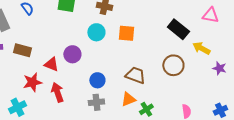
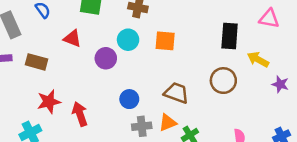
black rectangle: (178, 29) -> (230, 36), turned 55
purple circle: (72, 54) -> (106, 58), moved
red triangle: (51, 64) -> (72, 38), moved
gray cross: (96, 102) -> (142, 126), moved

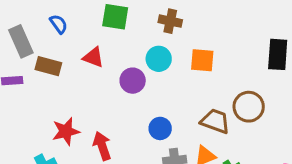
brown rectangle: (37, 62) -> (48, 66), moved
brown circle: (223, 81) -> (249, 107), moved

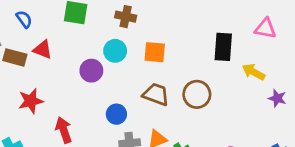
red triangle: (93, 57) -> (43, 50), moved
brown trapezoid: (215, 121) -> (156, 94), moved
red star: (66, 131) -> (31, 101), moved

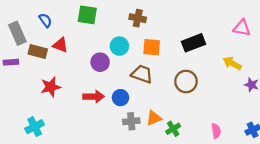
brown cross: (126, 17) -> (138, 18), moved
black rectangle: (223, 47) -> (194, 43), moved, turned 65
brown trapezoid: (156, 94) -> (142, 74), moved
red arrow: (64, 130) -> (94, 97), moved, turned 108

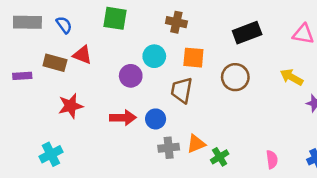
gray rectangle: (17, 33) -> (27, 22), moved, turned -65
black rectangle: (194, 43) -> (247, 33), moved
brown trapezoid: (142, 74) -> (182, 90), turned -100
brown circle: (186, 82) -> (235, 77), moved

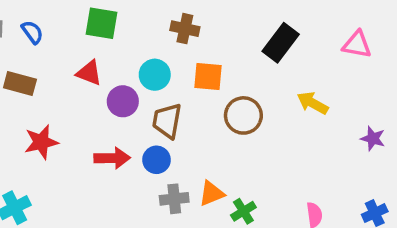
black rectangle: (247, 33) -> (281, 43), turned -32
red triangle: (82, 55) -> (89, 73), moved
brown circle: (235, 77) -> (243, 115), moved
yellow arrow: (292, 77) -> (313, 103), moved
brown trapezoid: (182, 90) -> (167, 121), moved

